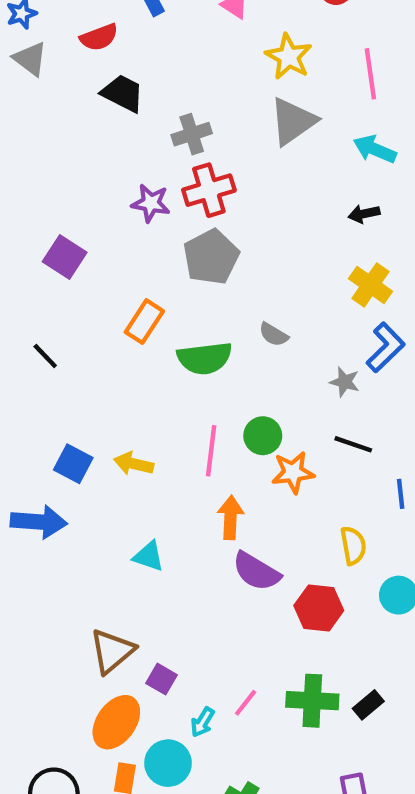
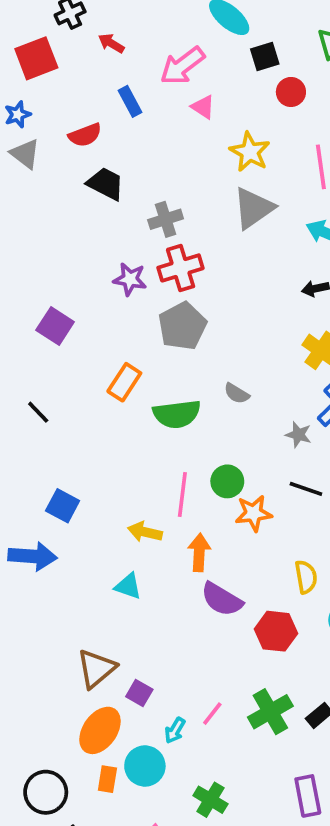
yellow arrow: (134, 464) -> (145, 532), moved
green cross: (312, 701) -> (270, 712), turned -33

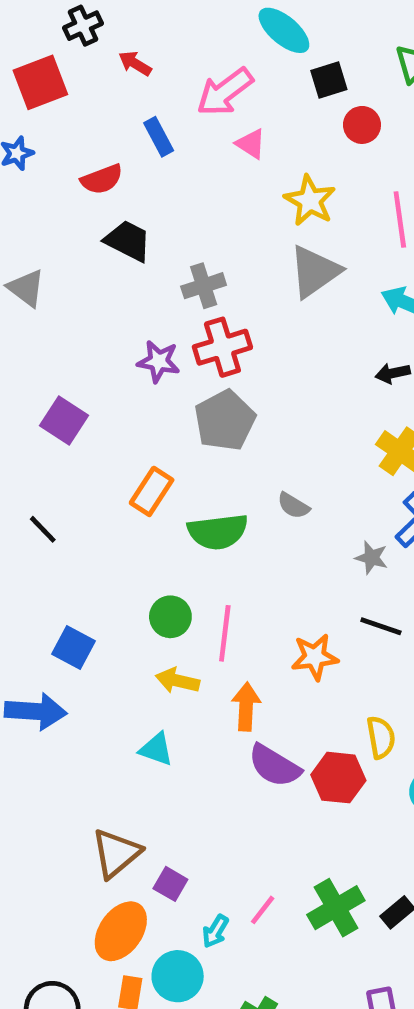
gray triangle: (25, 154) -> (26, 288), moved
green circle: (227, 481) -> (170, 617), moved
red hexagon: (276, 631) -> (338, 778), moved

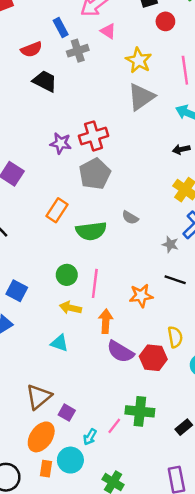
gray cross: (204, 286) -> (78, 51), moved
green cross: (336, 908) -> (140, 411), moved, turned 36

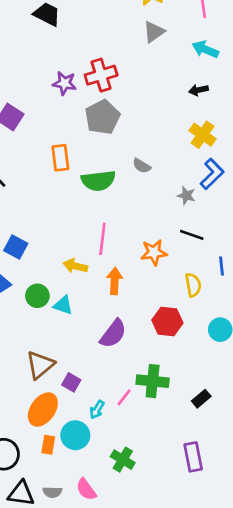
gray triangle: (141, 97) -> (154, 32), size x0.7
orange rectangle: (57, 210) -> (60, 158), turned -40
green circle: (67, 275) -> (37, 296), moved
yellow semicircle: (175, 337) -> (193, 285), moved
purple semicircle: (120, 352) -> (113, 334), moved, turned -84

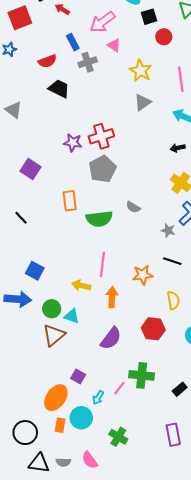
brown triangle: (40, 365) -> (54, 335), moved

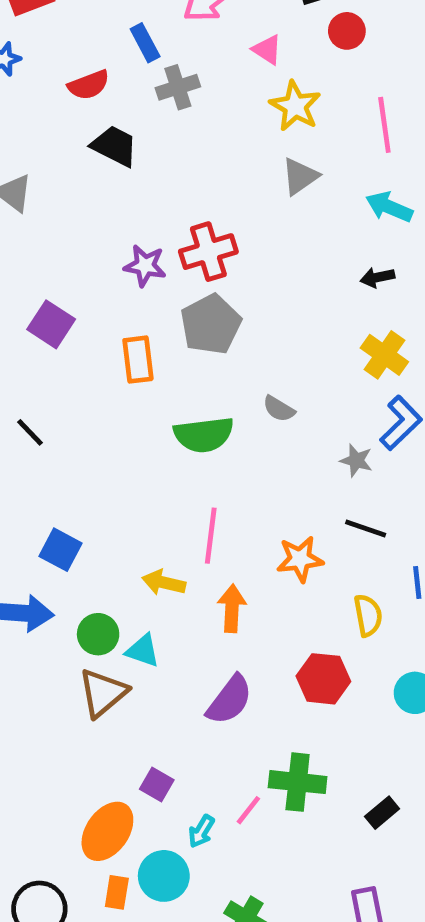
pink triangle: (114, 45) -> (267, 50), moved
orange rectangle: (70, 201) -> (138, 360), moved

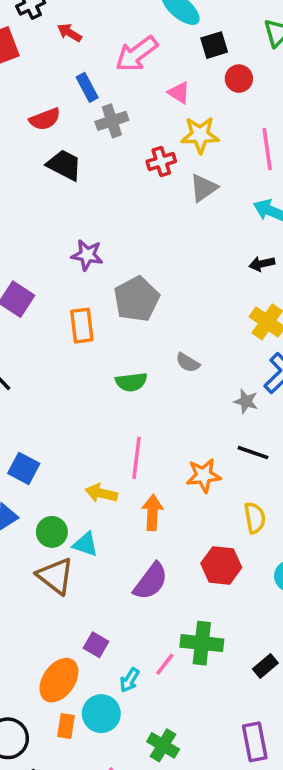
yellow star: (295, 106) -> (200, 135), turned -30
red cross: (208, 252) -> (161, 161), moved, size x0.7
green semicircle: (204, 435) -> (131, 382), size x0.7
brown triangle: (103, 693) -> (55, 576), turned -42

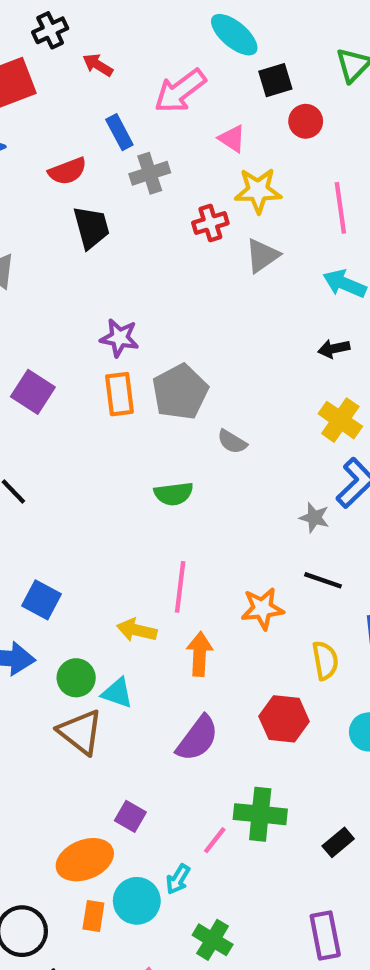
black trapezoid: (64, 165) -> (91, 227), turned 48
orange rectangle: (82, 326) -> (119, 394), moved
gray semicircle: (188, 363) -> (232, 442), moved
orange ellipse: (59, 680) -> (85, 860), turned 33
cyan arrow: (130, 680) -> (178, 879), moved

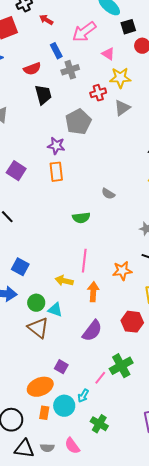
gray pentagon: (180, 392) -> (78, 122), moved
green cross: (260, 814) -> (121, 366), turned -35

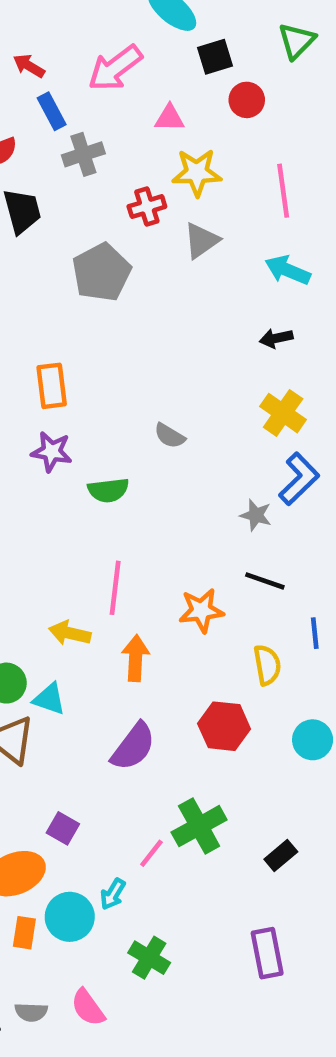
red arrow: (46, 20) -> (29, 66), moved
pink triangle: (108, 54) -> (170, 118), turned -32
purple star: (56, 146) -> (52, 452), moved

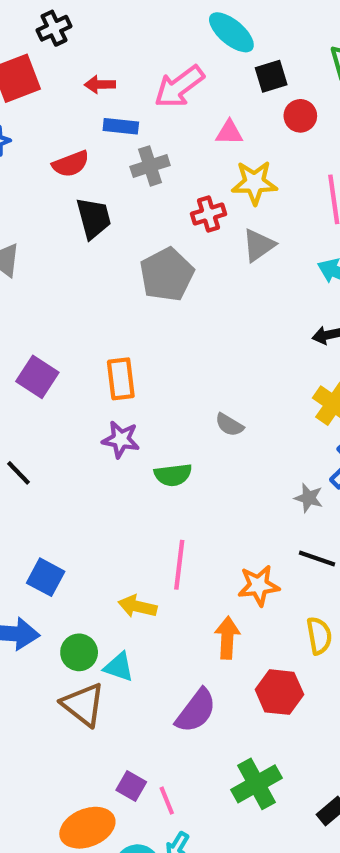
red arrow: (29, 66) -> (100, 85), turned -32
blue rectangle: (52, 111) -> (121, 126), turned -56
orange arrow: (136, 658) -> (227, 638), moved
pink line: (151, 853) -> (167, 801), moved, turned -60

